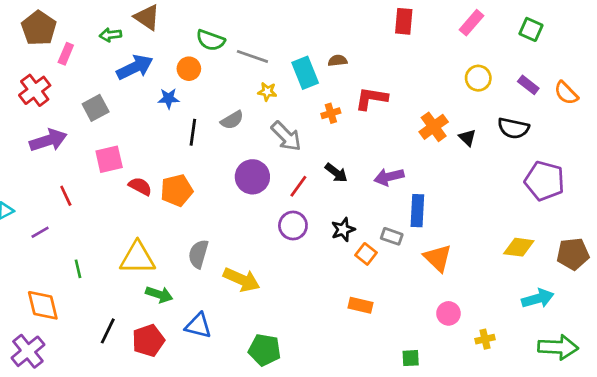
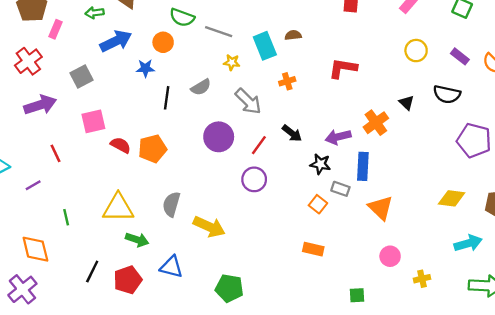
red L-shape: (371, 98) -> (343, 68), moved
orange cross: (434, 127) -> (376, 123), moved
black star: (343, 230) -> (320, 164), moved, turned 30

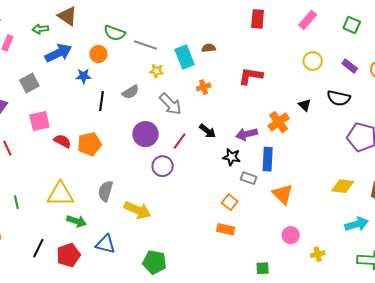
purple circle: (254, 179) -> (163, 166), moved
orange square: (318, 204) -> (230, 202), moved

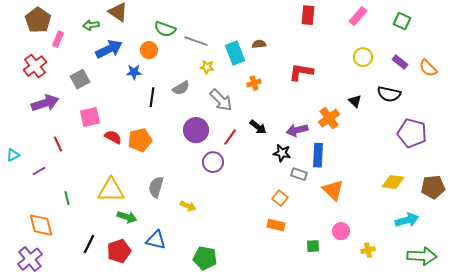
yellow arrow: (137, 210) -> (188, 206), size x0.6
green square: (263, 268) -> (313, 246), moved

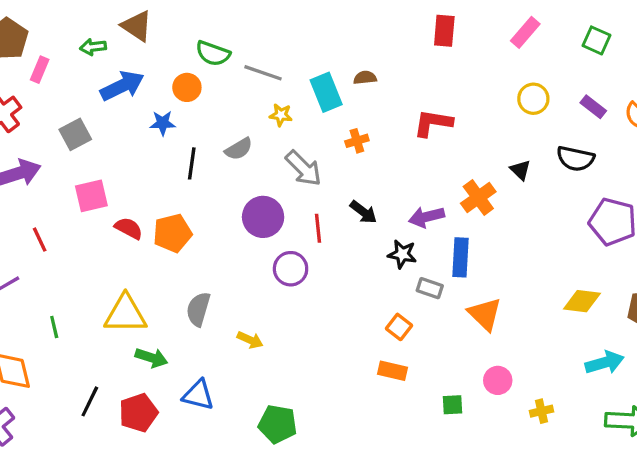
red line: (230, 137) -> (318, 228), turned -42

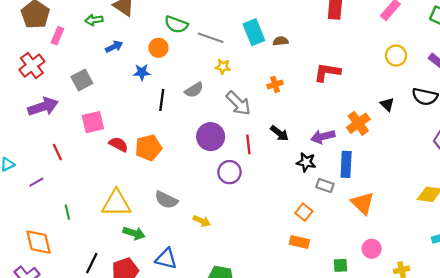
blue arrow: (122, 86) -> (114, 47), size x0.6
cyan rectangle: (326, 92) -> (254, 32), moved
gray semicircle: (198, 309) -> (166, 200), turned -80

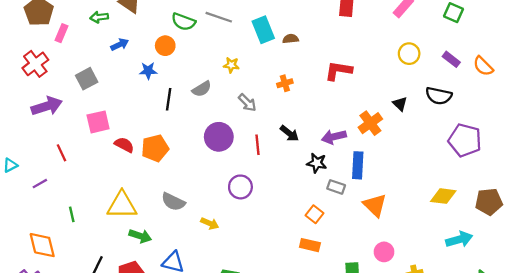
gray line: (211, 38) -> (219, 17), moved
gray arrow: (238, 103) -> (247, 103), size x0.7
purple circle: (229, 172) -> (240, 187), moved

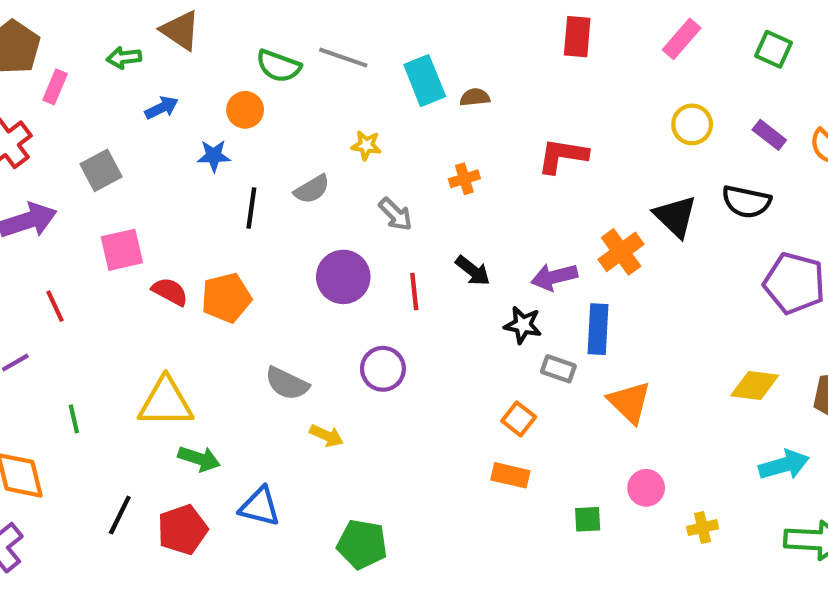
black triangle: (400, 104) -> (675, 216), size x1.6
gray semicircle: (173, 202) -> (287, 383), moved

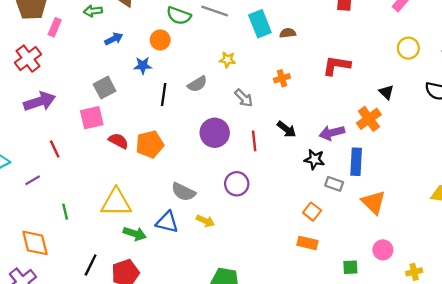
gray square: (101, 170) -> (105, 88), moved
black triangle: (675, 216) -> (386, 92), moved, size x0.6
blue triangle: (260, 507) -> (167, 222), moved

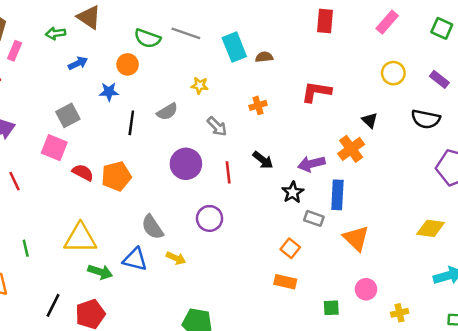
pink square: (92, 118) -> (54, 148), turned 35
black star: (314, 159) -> (293, 192), turned 30
gray semicircle: (183, 192) -> (152, 227), turned 30

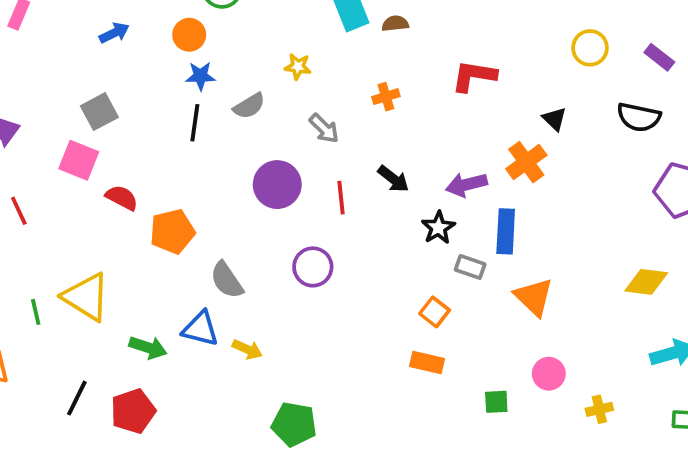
blue star: (109, 92) -> (200, 76), moved
orange pentagon: (116, 176) -> (172, 231), moved
yellow triangle: (80, 238) -> (86, 297), moved, turned 32
yellow arrow: (176, 258) -> (247, 349), moved

